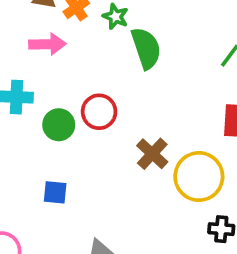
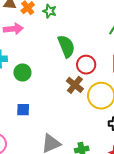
green semicircle: (146, 48) -> (66, 46), moved
red circle: (99, 112) -> (86, 65), moved

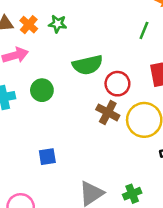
green semicircle: (66, 46) -> (88, 65), turned 110
green circle: (22, 73) -> (42, 90), moved

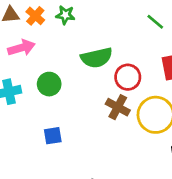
green line: (144, 30) -> (155, 22), turned -72
blue square: (47, 157) -> (53, 136), moved

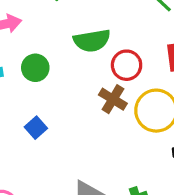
blue square: (53, 136) -> (36, 128), turned -36

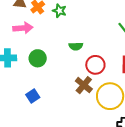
green semicircle: (92, 41) -> (76, 46), size x0.6

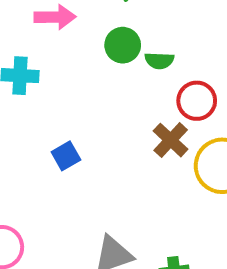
green circle: (38, 58) -> (123, 45), moved

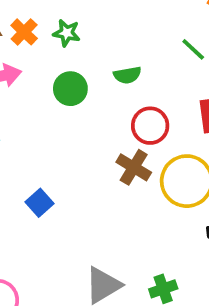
green semicircle: (159, 61) -> (127, 75), moved

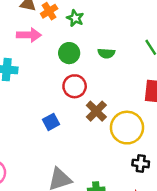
red circle: (150, 126) -> (75, 86), moved
blue square: (40, 203) -> (51, 122), moved

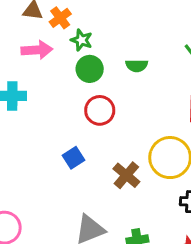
green star: (75, 18) -> (81, 40), moved
brown cross: (96, 111) -> (126, 175), moved

